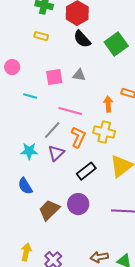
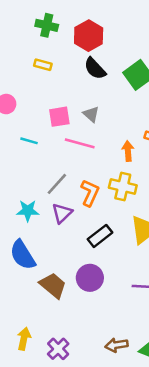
gray triangle: (79, 75) -> (91, 114), turned 32
pink line: (70, 111) -> (80, 143), moved
blue semicircle: (25, 186) -> (23, 255), size x1.4
brown trapezoid: (49, 210) -> (53, 285), turned 85

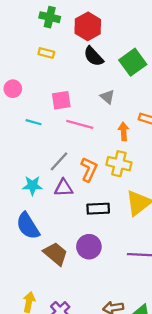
gray triangle: (91, 114) -> (107, 97), moved
purple triangle: (62, 213) -> (64, 188), turned 42
black rectangle: (100, 236) -> (98, 209), turned 35

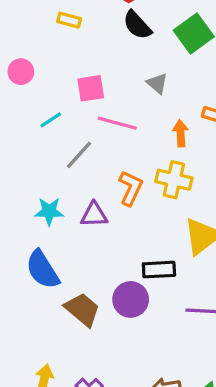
cyan line: (34, 122) -> (51, 120), turned -49
gray line: (59, 161) -> (79, 155), moved
black rectangle: (98, 209) -> (159, 270), moved

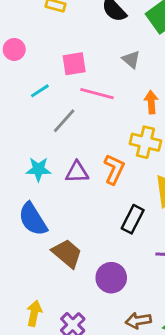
orange L-shape: (131, 188) -> (114, 169), moved
black rectangle: (159, 270) -> (133, 219), turned -60
purple circle: (131, 299) -> (111, 278), moved

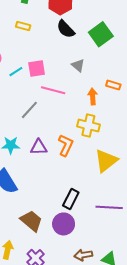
cyan line: (40, 91) -> (16, 72), moved
black rectangle: (133, 219) -> (71, 199), moved
brown trapezoid: (67, 253) -> (31, 221), moved

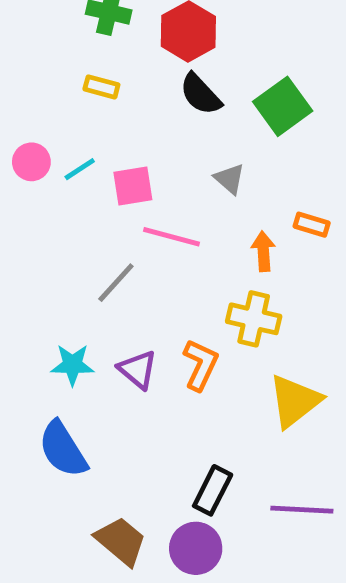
cyan line: (16, 72) -> (80, 169), moved
purple triangle: (39, 147) -> (138, 370), turned 42

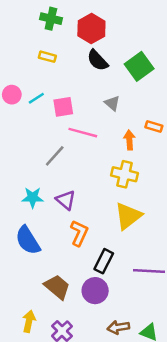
orange L-shape: (200, 365) -> (79, 233), moved
yellow triangle: (295, 401) -> (128, 216), moved

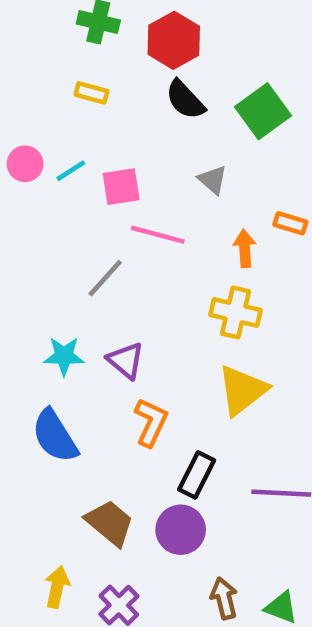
brown arrow: (118, 327) -> (224, 598), turned 85

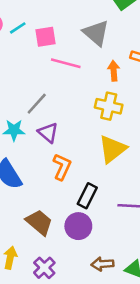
gray triangle: (213, 180) -> (96, 33), size x1.6
gray line: (105, 278) -> (37, 104), moved
brown arrow: (224, 598) -> (102, 264), turned -80

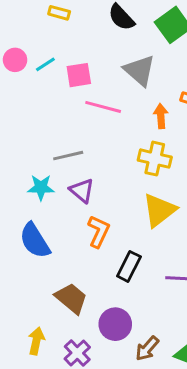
gray line: (37, 104) -> (68, 156), turned 35
purple circle: (78, 226) -> (115, 324), moved
brown arrow: (102, 264) -> (147, 348), turned -45

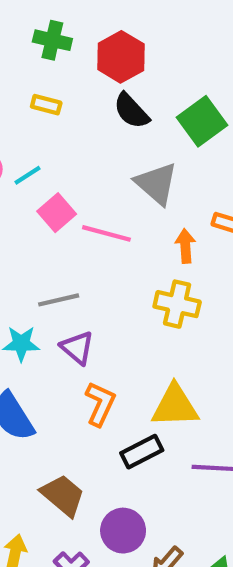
pink square: (79, 75) -> (57, 213), moved, turned -32
yellow triangle: (159, 210) -> (175, 406), moved, turned 36
black rectangle: (129, 266) -> (142, 452), turned 36

